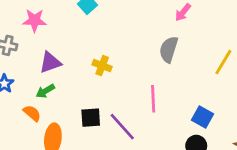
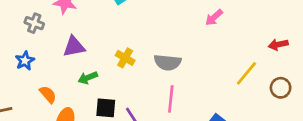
gray semicircle: (169, 49) -> (168, 62), moved, turned -110
green arrow: (45, 91) -> (88, 78), moved

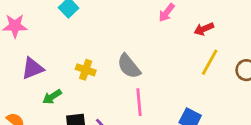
red arrow: (278, 44) -> (204, 29), moved
gray semicircle: (168, 62) -> (129, 66), turned 56

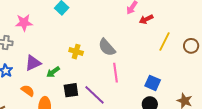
red arrow: (204, 29) -> (146, 19), moved
purple triangle: (32, 68) -> (33, 63), moved

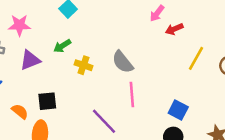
purple triangle: (33, 63) -> (30, 60), moved
green arrow: (53, 72) -> (62, 46), moved
black square: (71, 90) -> (47, 101), moved

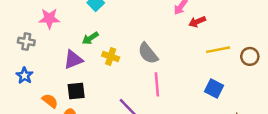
yellow line: (196, 58) -> (218, 50), turned 50
purple triangle: (30, 60) -> (73, 60), moved
blue square: (178, 110) -> (214, 89), moved

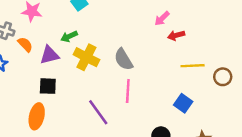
yellow cross: (111, 56) -> (86, 57), size x1.5
orange semicircle: (50, 101) -> (25, 44), moved

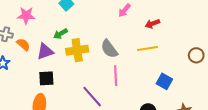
pink arrow: (162, 18) -> (124, 10), moved
yellow cross: (86, 57) -> (77, 50), turned -30
yellow line: (193, 66) -> (148, 49), moved

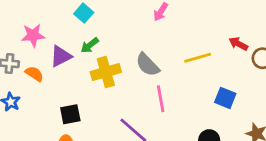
red arrow: (152, 24) -> (238, 44), moved, turned 56
green arrow: (60, 34) -> (90, 45), moved
purple triangle: (45, 51) -> (61, 56), moved

